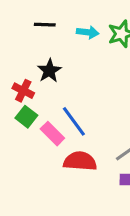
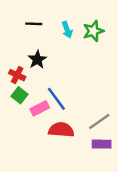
cyan arrow: (88, 32) -> (67, 30), turned 63
pink rectangle: (52, 134) -> (40, 108), turned -72

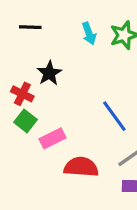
black line: (34, 24) -> (30, 27), moved
blue line: (56, 99) -> (114, 116), moved

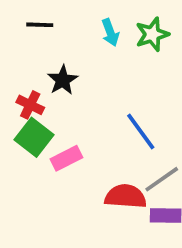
green square: (25, 121) -> (34, 137), size x1.4
red semicircle: (81, 167) -> (126, 196), moved

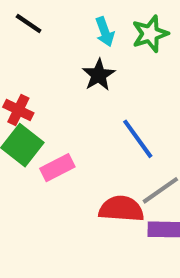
black line: (40, 25) -> (29, 23), turned 32
black star: (63, 80) -> (99, 75), moved

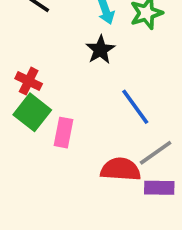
pink rectangle: (57, 168) -> (64, 133), turned -52

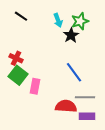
black star: (100, 50) -> (71, 35), moved
gray line: (156, 153) -> (85, 97), turned 36

